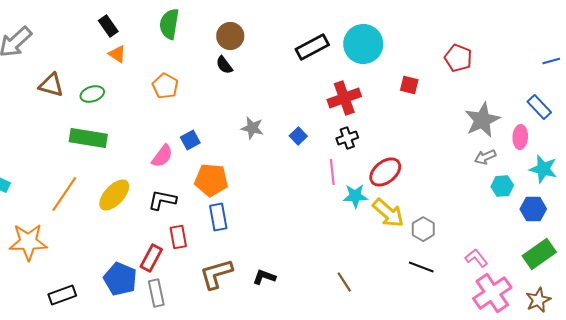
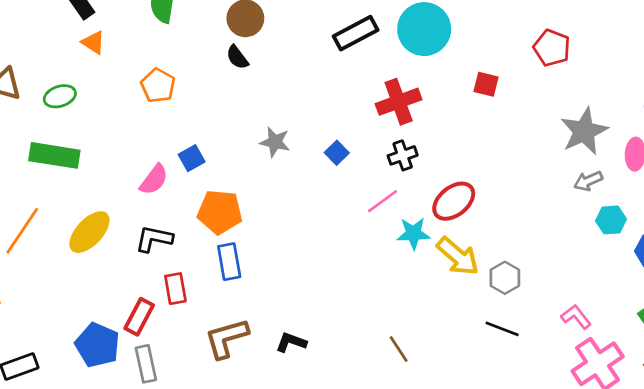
pink line: (332, 172) -> (382, 201), turned 60

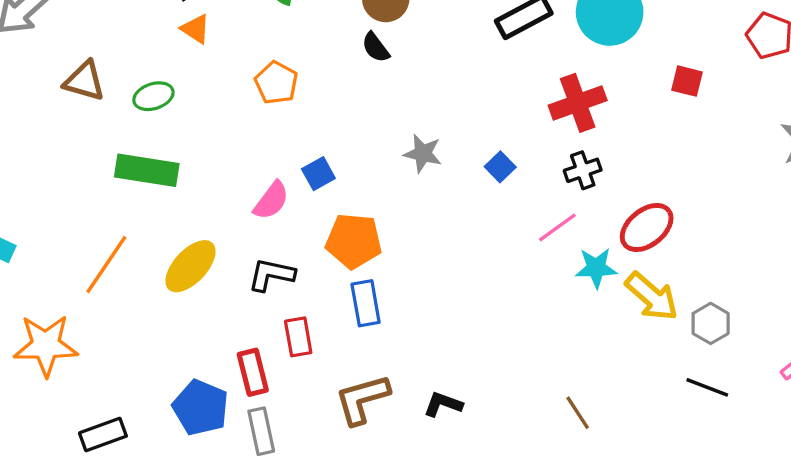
red rectangle: (139, 317) -> (253, 372), turned -42

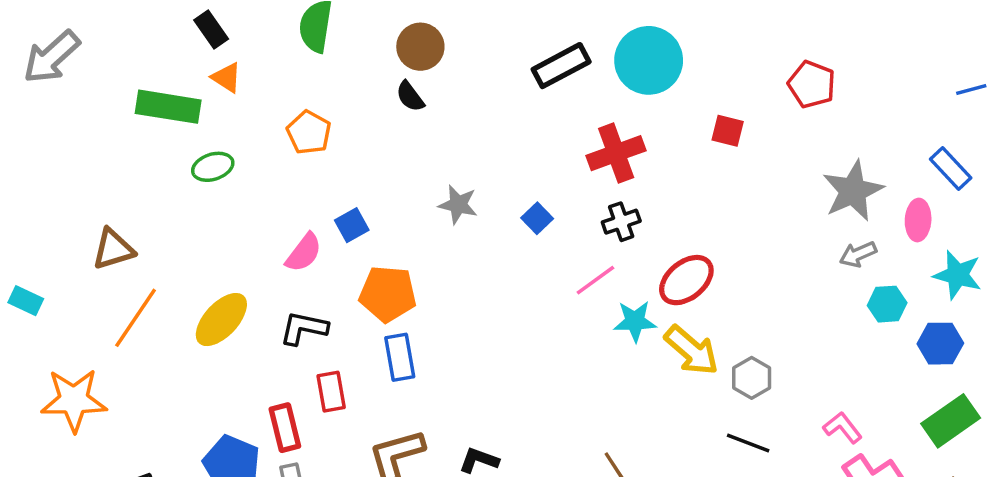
brown triangle: (84, 81) -> (113, 249), moved, turned -33
green ellipse: (153, 96) -> (213, 167), moved
green rectangle: (147, 170) -> (168, 107), moved

